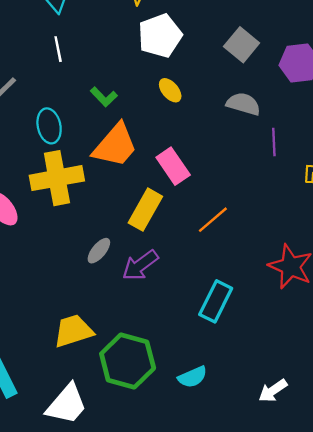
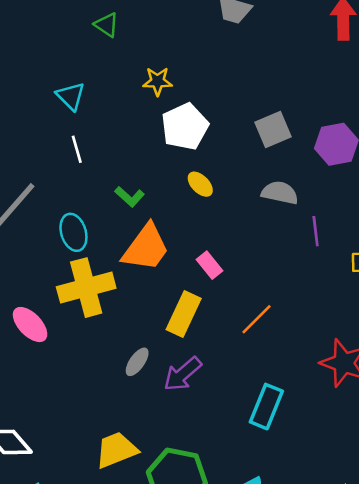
gray square: (242, 45) -> (273, 129), turned 32
pink rectangle: (173, 166) -> (210, 265), size x0.7

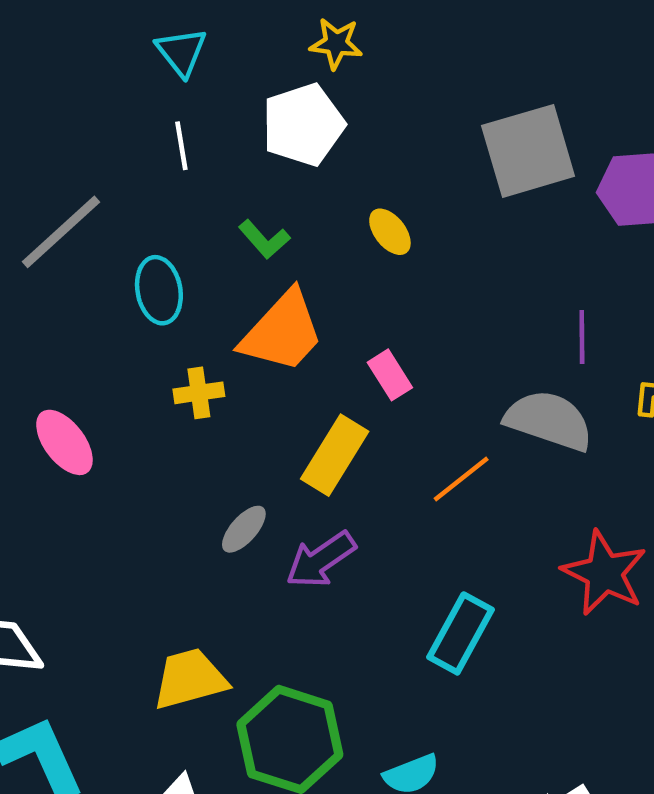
white pentagon: (185, 127) -> (303, 125), moved
gray square: (273, 129) -> (528, 151), size x1.5
gray semicircle: (280, 193) -> (549, 420), moved, size x1.4
yellow cross: (86, 288) -> (199, 393), moved, size x0.5

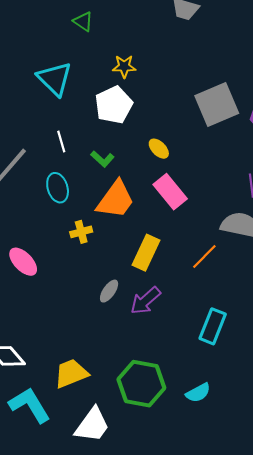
cyan triangle: (181, 52) -> (55, 79), size x1.5
white line: (181, 146) -> (61, 141), moved
pink rectangle: (390, 375) -> (170, 192), moved, size x1.6
yellow trapezoid: (190, 679) -> (71, 373), moved

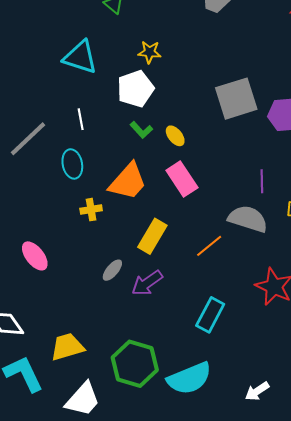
cyan triangle: (55, 79) -> (80, 57), turned -33
green L-shape: (102, 159) -> (141, 130), moved
pink ellipse: (23, 262) -> (35, 256), moved
cyan semicircle: (198, 393) -> (189, 378), size x1.8

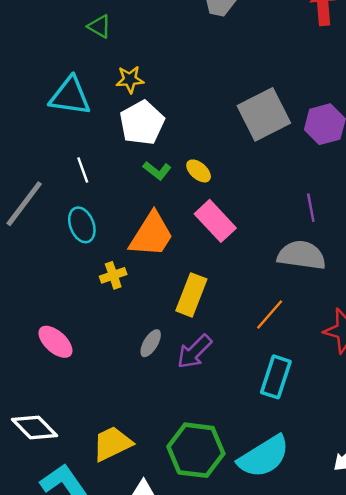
yellow star: (149, 52) -> (130, 79), moved
orange line: (209, 246) -> (270, 314), moved

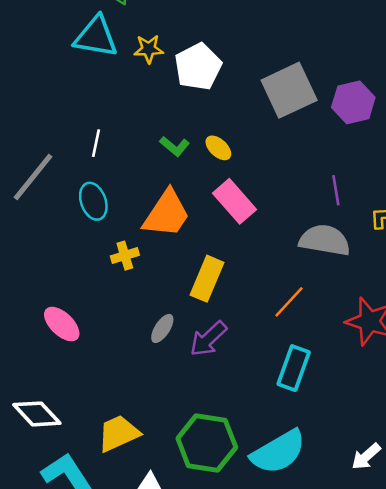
cyan triangle: (70, 96) -> (96, 37), moved
white pentagon: (142, 123) -> (198, 67), moved
white line: (83, 170) -> (96, 143), turned 30

